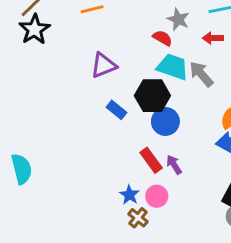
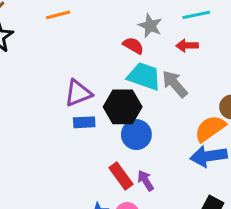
purple triangle: (104, 65) -> (78, 93), moved
blue rectangle: (116, 110) -> (84, 122), turned -42

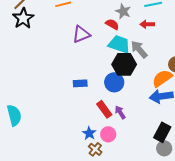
purple triangle: (78, 93) -> (81, 34), moved
black hexagon: (123, 107) -> (124, 64), moved
blue rectangle: (84, 122) -> (80, 83), moved

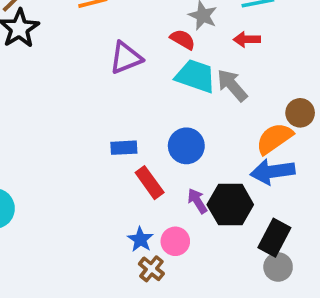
black hexagon: (124, 64) -> (230, 205), moved
red rectangle: (104, 109) -> (150, 183), moved

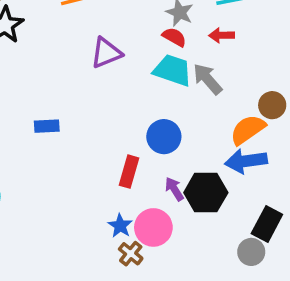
red semicircle: (183, 39) -> (174, 37), moved
blue rectangle: (124, 148) -> (47, 126), moved
red rectangle: (150, 183) -> (129, 172), turned 52
black rectangle: (274, 238) -> (267, 224), moved
pink circle: (175, 241) -> (153, 227), size x1.4

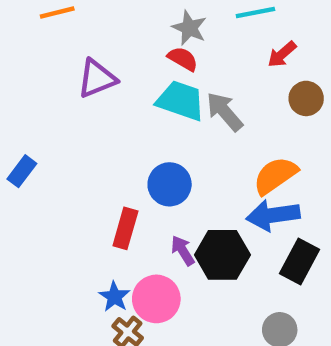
red arrow: (222, 35) -> (282, 54), moved, turned -40
brown circle: (272, 105) -> (306, 98), moved
blue rectangle: (47, 126) -> (22, 171), turned -50
black rectangle: (267, 224) -> (300, 261), moved

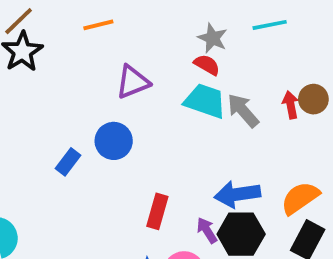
red arrow: (282, 54) -> (291, 105), moved, turned 120
orange semicircle: (275, 176) -> (300, 198), moved
blue circle: (170, 184) -> (114, 141), moved
blue arrow: (273, 215) -> (237, 194), moved

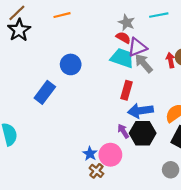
purple triangle: (133, 82) -> (137, 47), moved
blue circle: (114, 141) -> (71, 64), moved
blue rectangle: (68, 162) -> (45, 92), size x1.5
red rectangle: (157, 211) -> (127, 90), moved

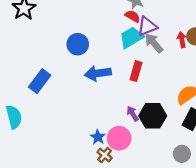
cyan trapezoid: (122, 58) -> (131, 37), turned -50
blue rectangle: (45, 92) -> (40, 81), moved
blue arrow: (140, 111) -> (98, 73), moved

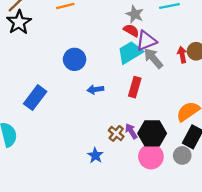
blue arrow: (98, 73) -> (95, 89), size x0.6
pink circle: (119, 138) -> (151, 157), moved
gray circle: (182, 154) -> (182, 155), moved
brown cross: (105, 155) -> (116, 133), moved

